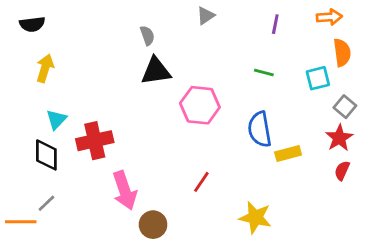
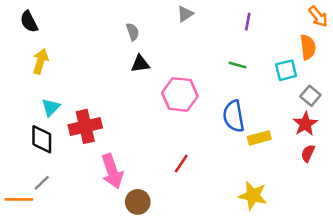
orange arrow: (329, 17) -> (318, 16), moved, turned 55
black semicircle: (32, 24) -> (29, 22), turned 70
black triangle: (156, 71) -> (140, 64), size x0.7
yellow star: (255, 217) -> (253, 196), moved

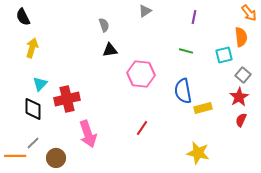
brown circle: (138, 202) -> (56, 158), moved

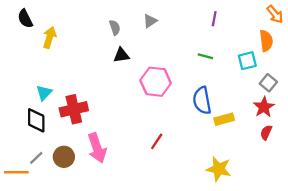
gray triangle: (145, 11) -> (150, 21), moved
yellow arrow: (32, 48) -> (50, 37), moved
brown circle: (56, 158) -> (64, 157), moved

